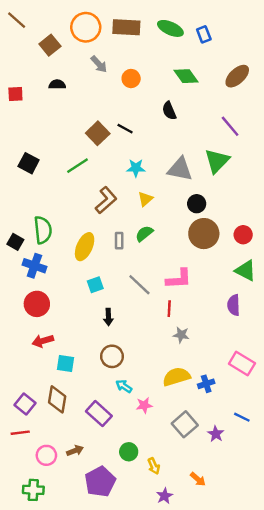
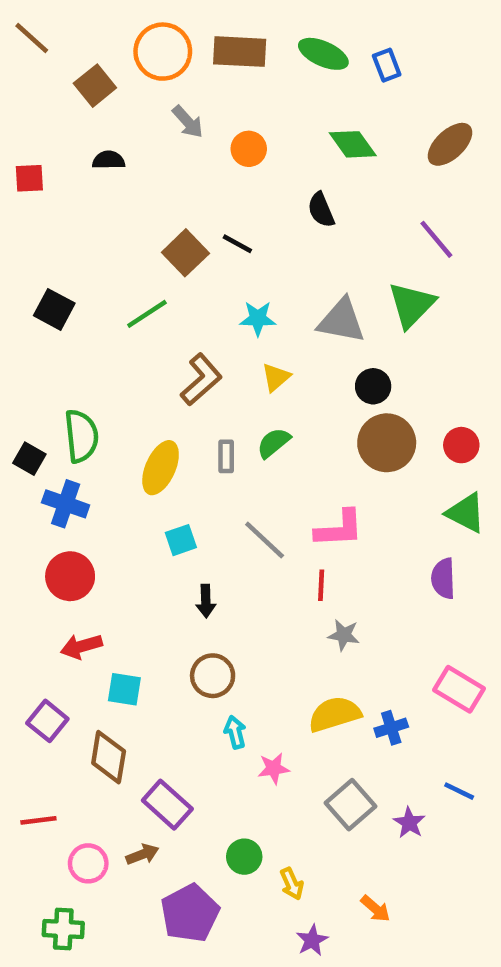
cyan arrow: (124, 386) -> (235, 732), turned 42
purple square: (25, 404) -> (47, 721), moved
purple rectangle: (99, 414) -> (167, 805), moved

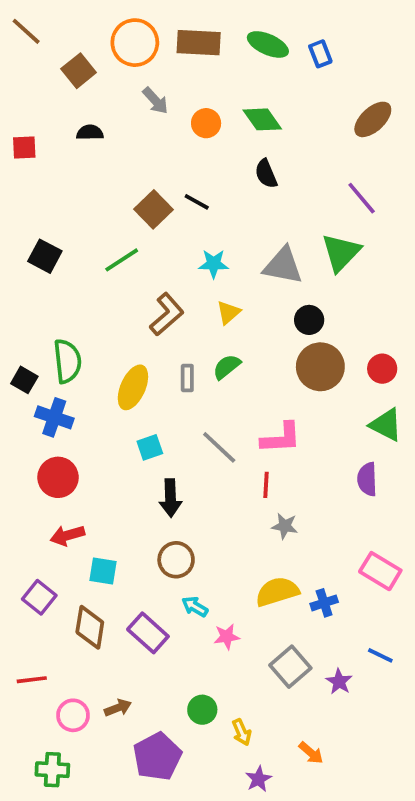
green diamond: (353, 144) -> (262, 119), moved
black arrow: (206, 601) -> (170, 498), size x1.4
cyan arrow: (235, 732) -> (195, 607), turned -45
purple rectangle: (167, 805) -> (148, 633), moved

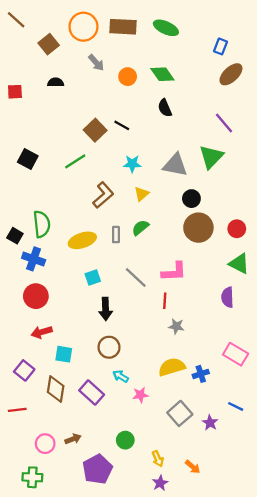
blue rectangle: (320, 54) -> (221, 46), moved, turned 42
yellow ellipse: (133, 387) -> (82, 240), turned 48
red line: (32, 680) -> (17, 410), moved
yellow arrow: (242, 732) -> (158, 459), moved

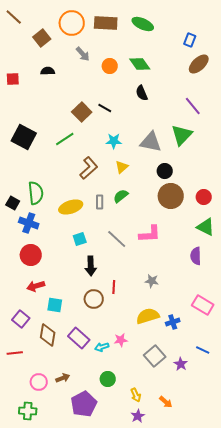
black square: (28, 159) -> (24, 137), size x1.4
red line: (165, 301) -> (114, 287), moved
cyan arrow: (121, 376) -> (102, 347), moved, turned -48

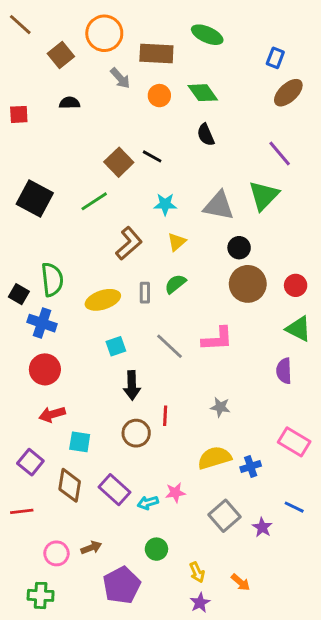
brown rectangle: (106, 23) -> (156, 54), moved

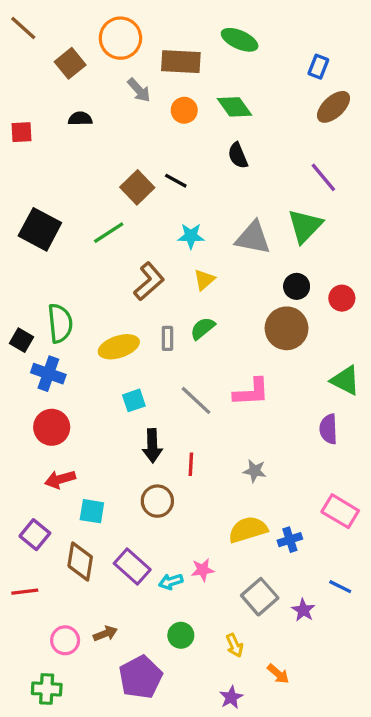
black circle: (239, 248) -> (297, 286), moved
red circle: (296, 285) -> (342, 298), moved
red line: (165, 416) -> (191, 464), moved
yellow arrow: (197, 572) -> (235, 645), moved

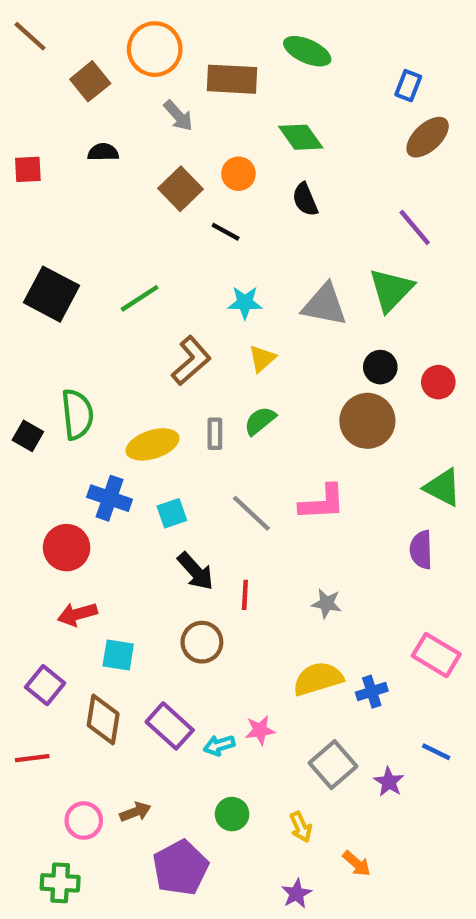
orange circle: (184, 110) -> (238, 174), moved
brown square: (137, 187) -> (180, 189), moved
blue cross: (48, 374) -> (110, 498), moved
black arrow: (152, 446) -> (195, 571), turned -40

